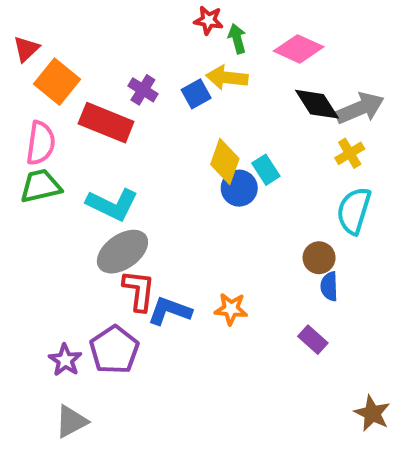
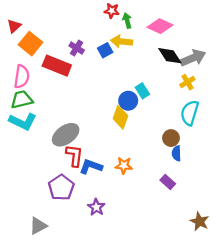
yellow diamond: (225, 161) -> (120, 117), moved
cyan L-shape: (112, 204) -> (23, 122), moved
purple star: (65, 360) -> (96, 207), moved

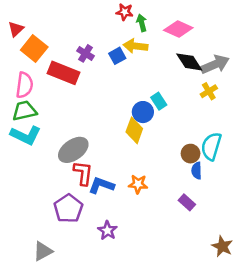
cyan semicircle: (190, 113) -> (211, 146), moved

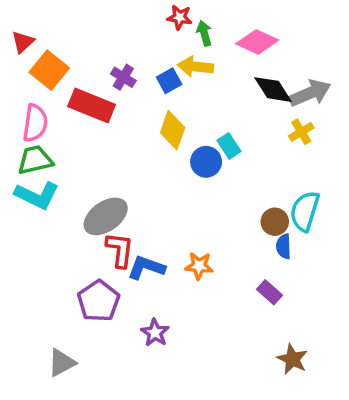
yellow diamond: (134, 130) -> (173, 130), moved
brown star: (222, 246) -> (292, 359), moved

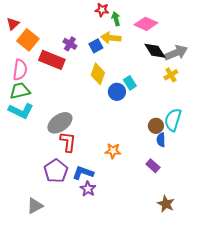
blue L-shape: (146, 268) -> (83, 173), moved

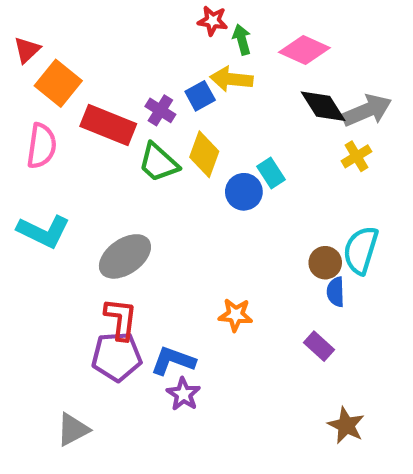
purple cross: (70, 44) -> (160, 110), moved
green trapezoid: (20, 91) -> (158, 163), moved, turned -125
red L-shape: (68, 142) -> (121, 319), moved
purple pentagon: (56, 171) -> (117, 357), turned 30

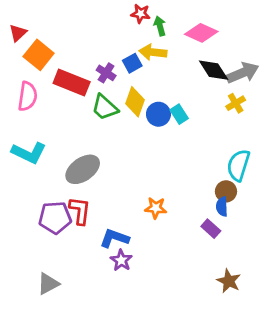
blue circle: (244, 192) -> (158, 114), moved
brown circle: (325, 263) -> (226, 191), moved
blue semicircle: (336, 292) -> (222, 207), moved
purple pentagon: (117, 357) -> (55, 218), moved

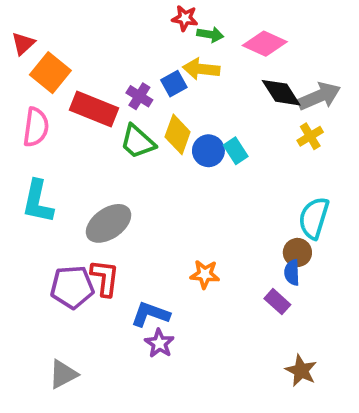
green arrow: (160, 26) -> (210, 35), turned 114
cyan L-shape: (29, 153) -> (38, 202), turned 76

